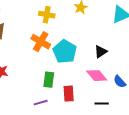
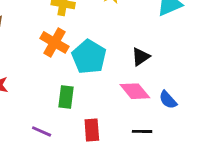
red rectangle: (69, 94) -> (92, 130), moved
purple line: (41, 103) -> (42, 131), moved, turned 40

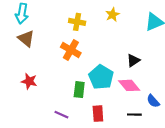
cyan pentagon: (89, 57) -> (101, 77), moved
blue semicircle: (168, 100) -> (153, 101), moved

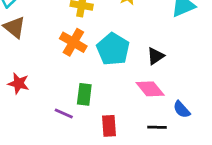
cyan pentagon: (101, 77) -> (113, 49), moved
purple line: (61, 115) -> (64, 114), moved

